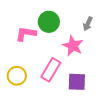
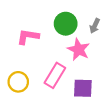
green circle: (49, 22) -> (66, 24), moved

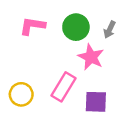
pink L-shape: (28, 37) -> (32, 26), moved

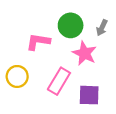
pink L-shape: (32, 26) -> (38, 42), moved
yellow circle: (21, 94) -> (17, 76), moved

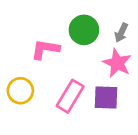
pink star: (84, 53) -> (117, 63), moved
purple square: (89, 95) -> (106, 98), moved

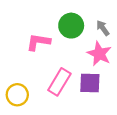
gray arrow: (121, 33) -> (103, 28), turned 119
yellow circle: (20, 91) -> (17, 95), moved

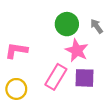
pink L-shape: (38, 42) -> (16, 50), moved
pink star: (99, 54) -> (77, 50), moved

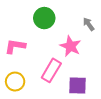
green circle: (67, 24) -> (44, 18), moved
purple square: (84, 78) -> (78, 86), moved

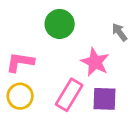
yellow circle: (15, 82) -> (20, 96), moved
purple square: (78, 86) -> (105, 99), moved

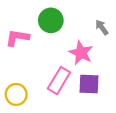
pink L-shape: (20, 62) -> (17, 38), moved
yellow circle: (20, 96) -> (16, 94), moved

